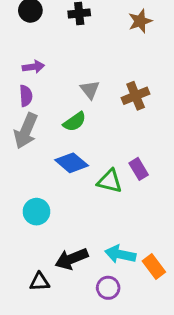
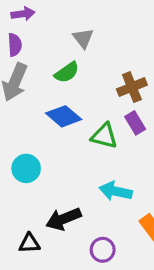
brown cross: (136, 96) -> (132, 87), moved
cyan arrow: (120, 254) -> (116, 191), moved

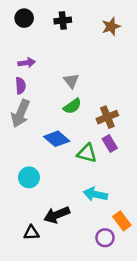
green semicircle: (67, 72) -> (72, 106), moved
purple circle: (103, 250) -> (105, 238), moved

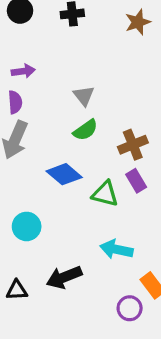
black triangle: (31, 233) -> (17, 290), moved

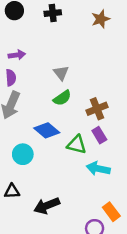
cyan circle: (27, 226) -> (23, 154), moved
cyan arrow: (116, 249) -> (98, 169), moved
black triangle: (17, 290) -> (12, 191), moved

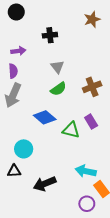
black cross: (53, 13) -> (50, 35), moved
brown cross: (97, 109) -> (92, 87), moved
cyan circle: (23, 154) -> (24, 149), moved
cyan arrow: (98, 169) -> (86, 171), moved

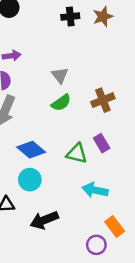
black cross: (50, 35) -> (70, 17), moved
blue diamond: (45, 117) -> (31, 150), moved
cyan circle: (24, 149) -> (30, 180), moved
cyan arrow: (86, 171) -> (95, 190), moved

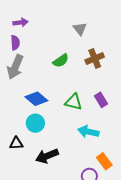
gray triangle: (60, 75) -> (80, 29), moved
purple rectangle: (102, 143) -> (101, 100), moved

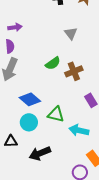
brown cross: (95, 58) -> (74, 71), moved
green triangle: (73, 102) -> (56, 114), moved

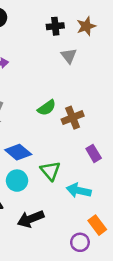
gray triangle: (71, 33) -> (69, 56), moved
green triangle: (56, 114) -> (50, 171), turned 36

